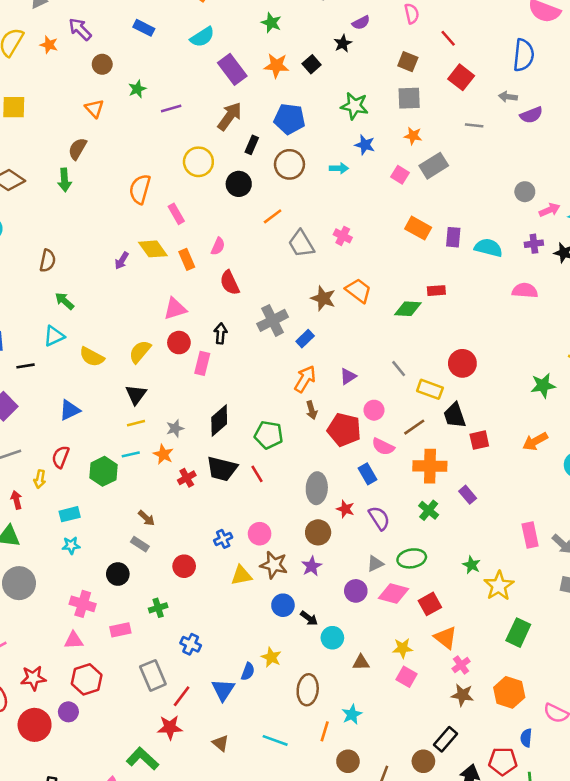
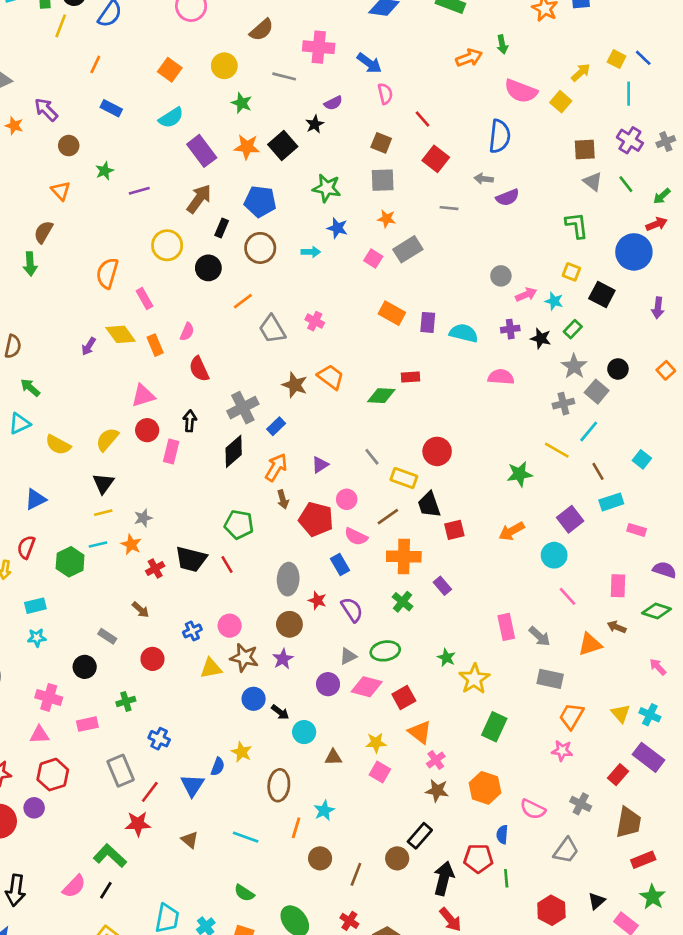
black square: (312, 64) -> (283, 146), size x1.5
black diamond: (219, 421) -> (234, 451), moved
brown arrow: (146, 518) -> (141, 610), moved

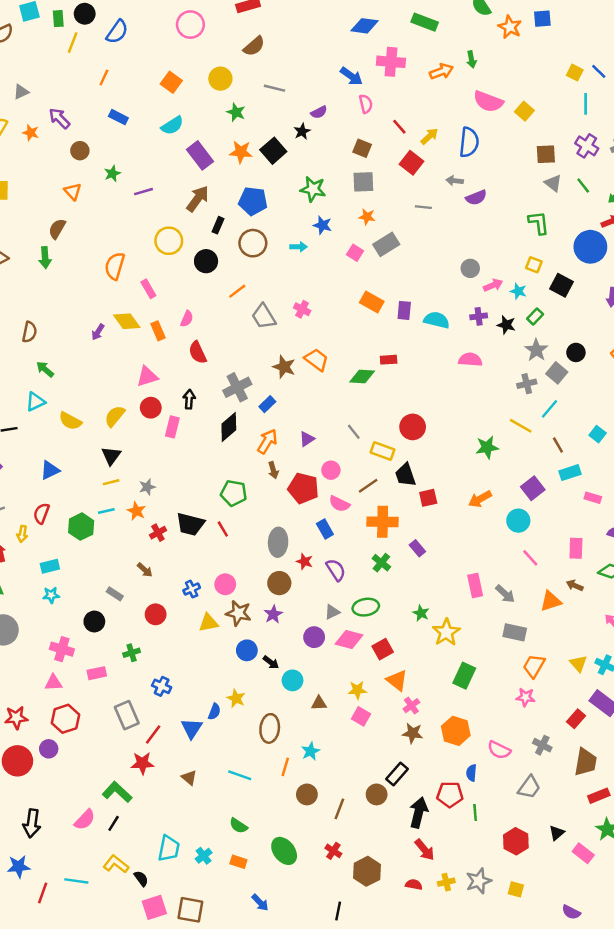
pink cross: (319, 47) -> (391, 62), moved
yellow arrow: (581, 72) -> (429, 136), moved

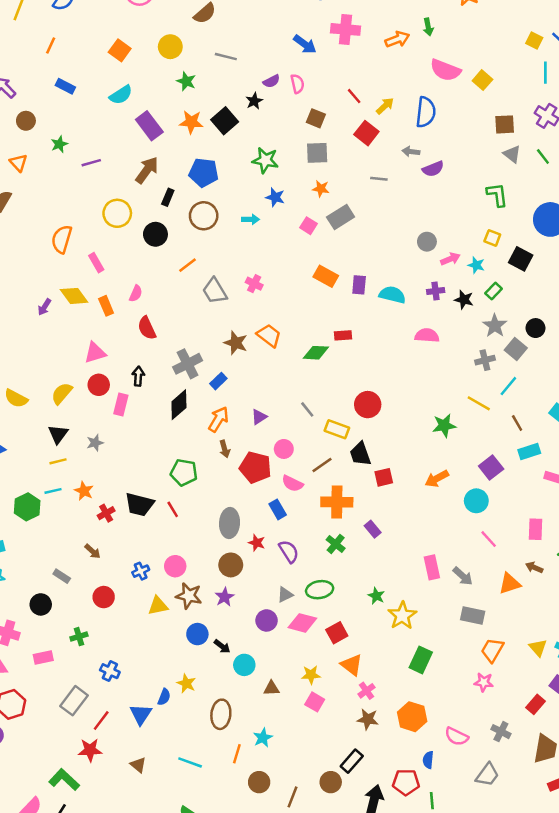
pink semicircle: (366, 104) -> (297, 84), moved
gray star: (147, 487) -> (95, 443), moved
gray rectangle: (127, 715) -> (74, 701), turned 60

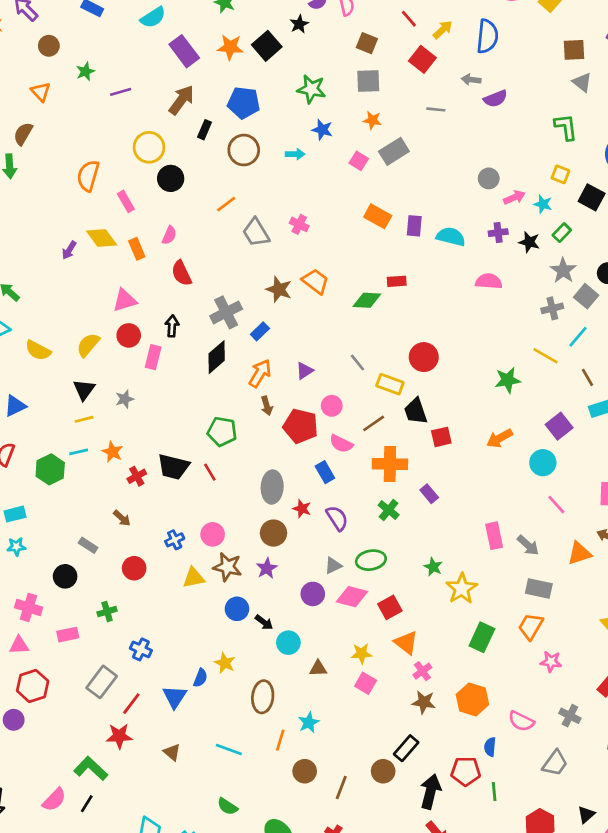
black circle: (155, 234) -> (171, 178), moved
orange trapezoid: (492, 650) -> (531, 626), moved

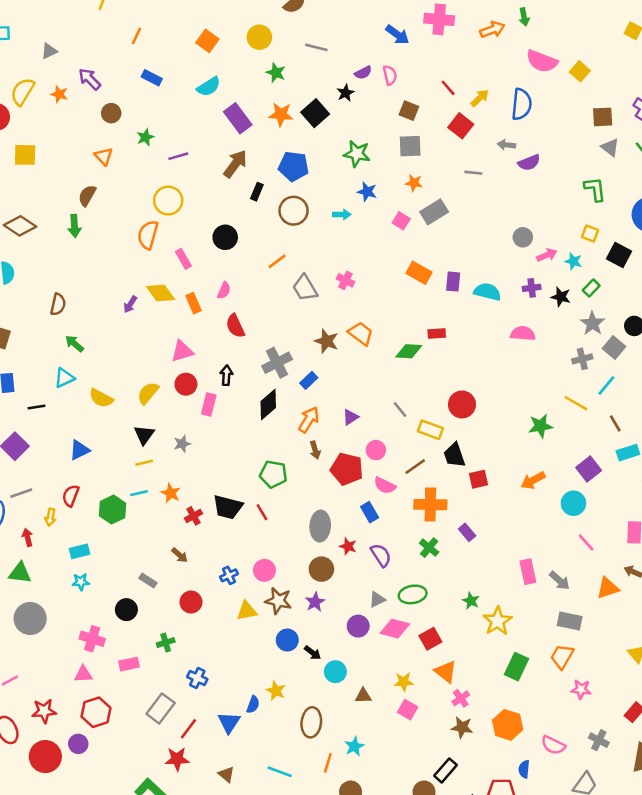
yellow circle: (149, 147) -> (168, 201), moved

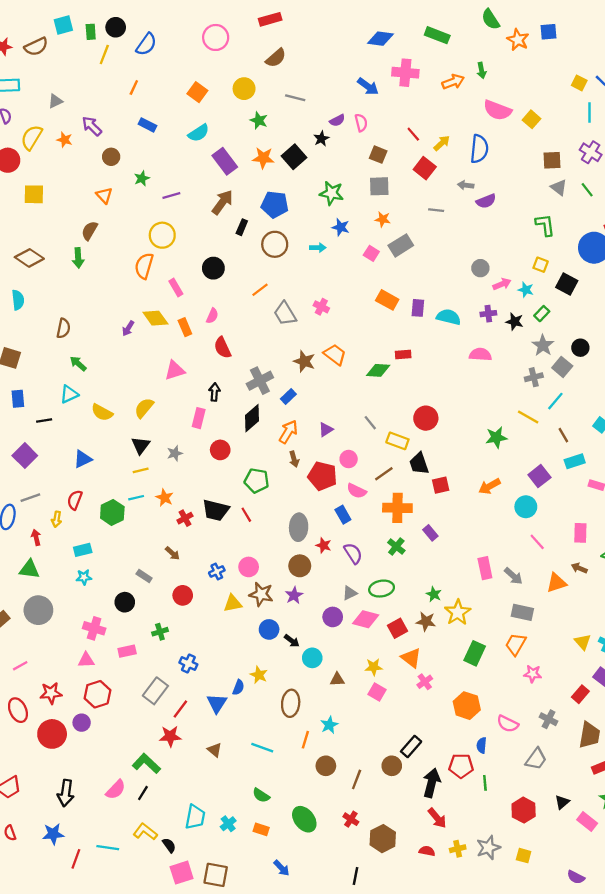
red circle: (186, 384) -> (220, 450), moved
brown star: (462, 727) -> (426, 621), moved

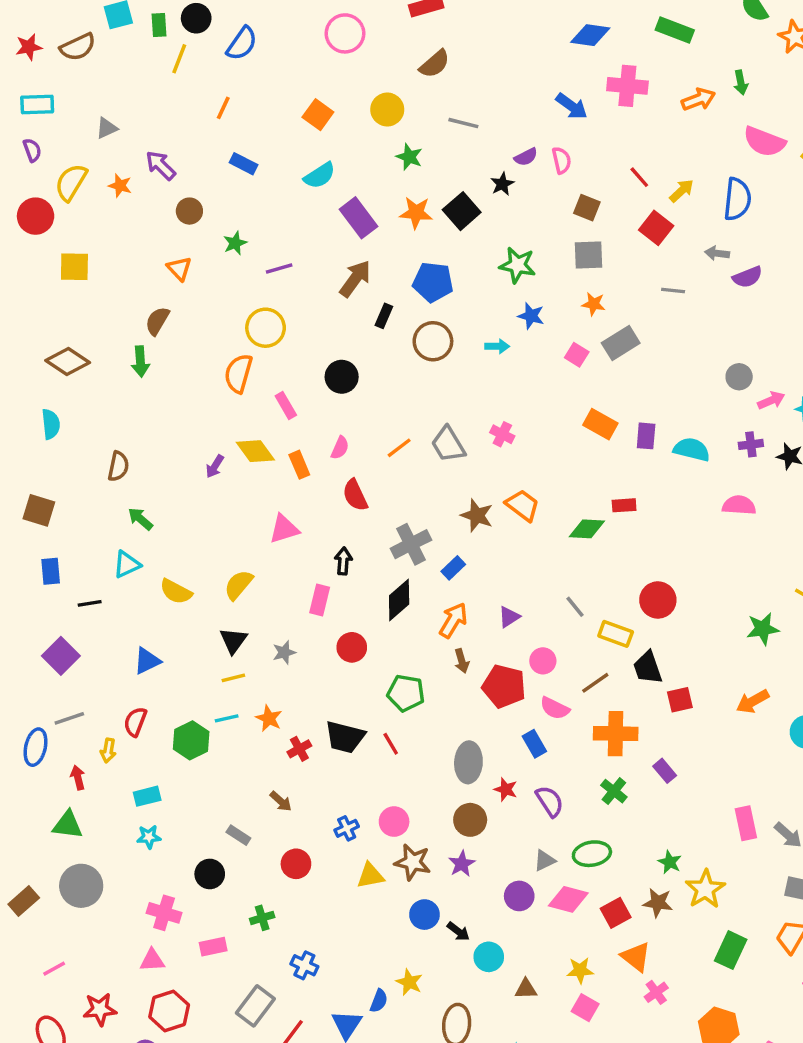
orange line: (260, 290) -> (399, 448), moved

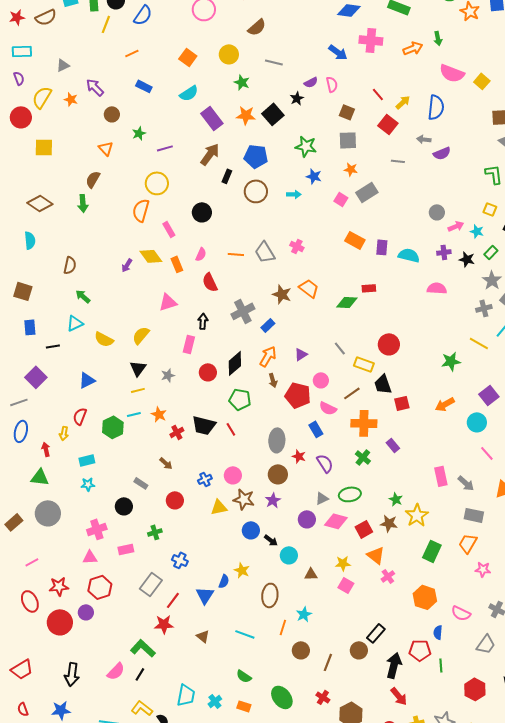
orange line: (223, 108) -> (132, 53), turned 40
orange line: (399, 448) -> (236, 254), turned 42
black diamond: (399, 600) -> (235, 363), moved
gray line: (69, 718) -> (19, 402), moved
pink cross: (164, 913) -> (97, 529), turned -36

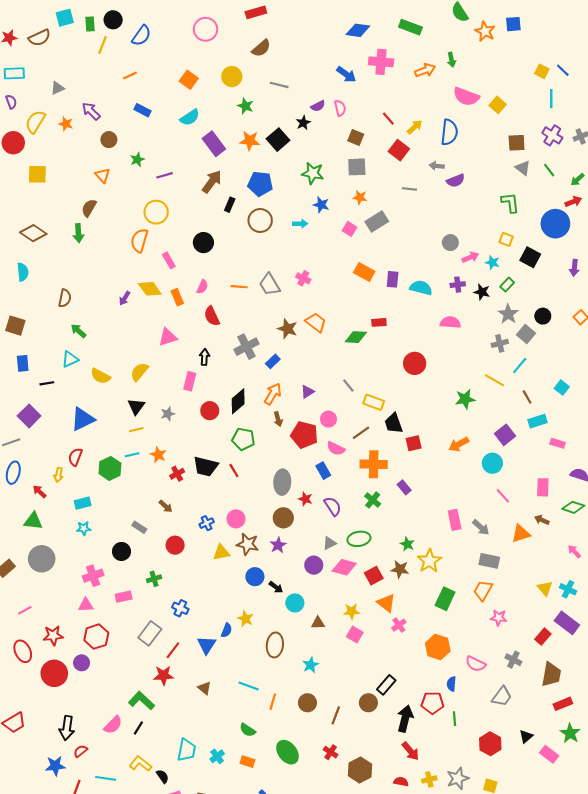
red circle: (389, 344) -> (415, 363), moved
blue triangle: (87, 380) -> (83, 419), size x1.4
red arrow: (46, 449) -> (40, 492), turned -32
orange line: (283, 627) -> (273, 702), moved
red semicircle: (23, 709) -> (81, 751), moved, turned 72

